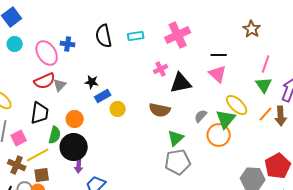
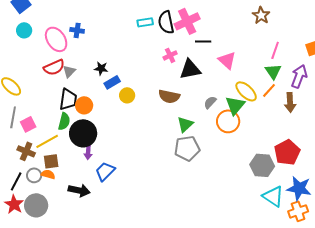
black semicircle: (104, 36) -> (166, 22), moved
black line: (219, 55) -> (203, 41), moved
black trapezoid: (40, 113) -> (68, 99), moved
orange line: (266, 114) -> (269, 90), moved

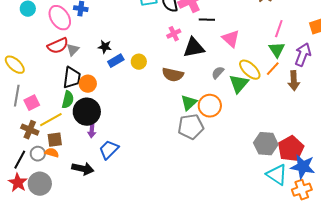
yellow circle: (127, 95) -> (139, 62), moved
gray semicircle: (210, 102) -> (218, 73), moved
orange circle: (228, 121) -> (210, 106), moved
red pentagon: (287, 152) -> (291, 149), moved

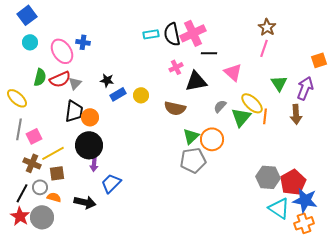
pink line: (279, 29) -> (264, 48), moved
orange line: (273, 69) -> (265, 116), moved, turned -35
green semicircle: (68, 100) -> (40, 77), moved
orange semicircle: (52, 153) -> (54, 197), moved

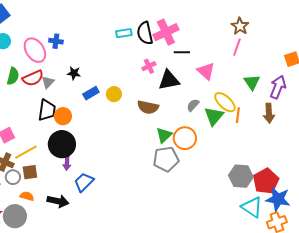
black star: (107, 80) -> (74, 73), moved
gray circle: (40, 187) -> (13, 177), moved

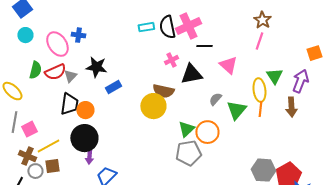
black star: (74, 73) -> (96, 67), size x1.5
yellow circle: (114, 94) -> (153, 106), moved, size x1.6
yellow ellipse: (225, 102) -> (259, 90), moved, turned 40
brown semicircle: (148, 107) -> (163, 91), moved

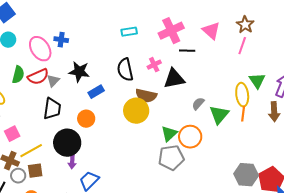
black semicircle: (167, 27) -> (125, 70), moved
pink triangle: (228, 65) -> (211, 31), moved
orange circle: (85, 110) -> (86, 119), moved

